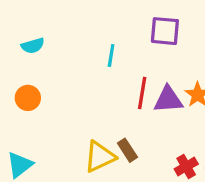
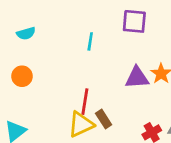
red line: (142, 93) -> (85, 102), moved

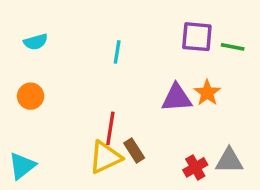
purple square: (134, 21) -> (197, 37), moved

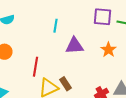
purple triangle: (177, 98) -> (74, 46), moved
red line: (110, 128) -> (35, 67), moved

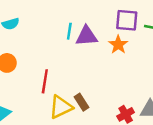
purple triangle: (74, 46) -> (86, 36), moved
orange star: (108, 50) -> (118, 45), moved

